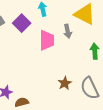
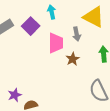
brown star: (65, 83) -> (73, 59), moved

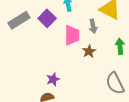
purple star: (15, 95) -> (53, 79), moved

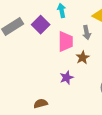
purple star: (53, 79) -> (67, 78), moved

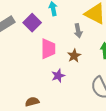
pink trapezoid: (66, 42) -> (48, 49), moved

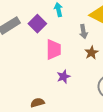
brown star: (74, 56) -> (91, 53), moved

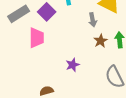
pink trapezoid: (53, 50) -> (37, 38), moved

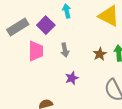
gray arrow: (93, 20) -> (65, 50), moved

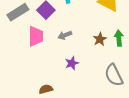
gray arrow: (65, 50) -> (65, 35), turned 80

